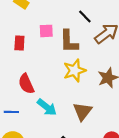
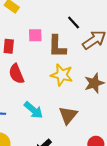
yellow star: (75, 70) -> (62, 75), turned 30
red semicircle: (26, 84) -> (16, 74), moved

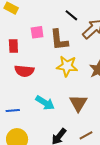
red semicircle: (16, 74) -> (24, 71), turned -54

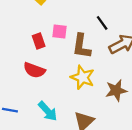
red rectangle: (13, 46) -> (39, 41), moved, turned -32

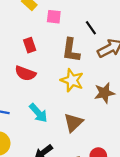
pink square: (60, 31) -> (54, 17), moved

